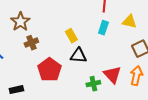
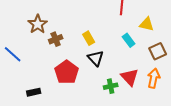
cyan rectangle: (103, 28) -> (129, 40), moved, turned -56
brown cross: (31, 43) -> (56, 39), moved
black triangle: (78, 56) -> (96, 58), turned 42

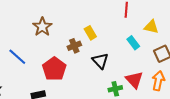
yellow rectangle: (89, 38) -> (90, 33), moved
brown cross: (56, 39) -> (74, 46), moved
red pentagon: (67, 72) -> (54, 69), moved

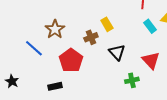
brown star: (42, 27) -> (55, 29), moved
cyan rectangle: (133, 43) -> (150, 26), moved
red triangle: (134, 80) -> (151, 60), moved

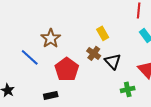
brown cross: (91, 37) -> (94, 53), moved, turned -32

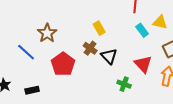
green cross: (128, 89) -> (124, 84), turned 32
black rectangle: (51, 95) -> (32, 90), moved

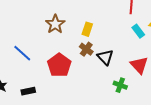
yellow rectangle: (99, 28) -> (87, 29), moved, turned 48
brown star: (47, 33) -> (55, 24), moved

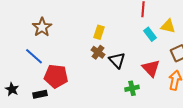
brown star: (55, 24) -> (42, 27), moved
red pentagon: (59, 65) -> (56, 76), moved, turned -30
green cross: (120, 85) -> (132, 88), turned -32

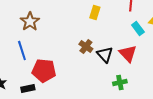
yellow rectangle: (99, 32) -> (95, 13), moved
blue line: (34, 56) -> (22, 51), turned 30
red triangle: (151, 68) -> (128, 54), moved

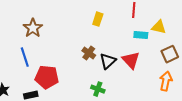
cyan rectangle: (138, 29) -> (141, 35), turned -48
black triangle: (105, 55) -> (108, 61), turned 30
green cross: (120, 83) -> (98, 89), moved, turned 32

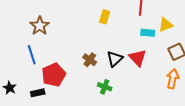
yellow triangle: (159, 27) -> (166, 25), turned -35
brown cross: (89, 53) -> (90, 60), moved
red pentagon: (47, 77) -> (54, 75), turned -30

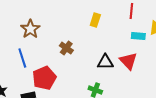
black triangle: (115, 59) -> (105, 62), turned 42
brown cross: (90, 60) -> (66, 48), moved

